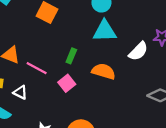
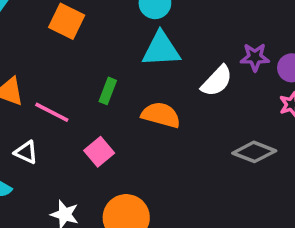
pink square: (67, 83) -> (99, 152), moved

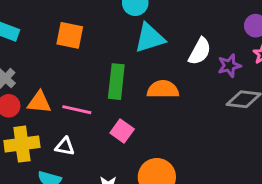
purple star: (255, 57) -> (229, 66), moved
green rectangle: (108, 91) -> (116, 82), size x1.6

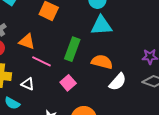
white semicircle: (200, 51) -> (118, 82), moved
orange triangle: (39, 102) -> (27, 42), moved

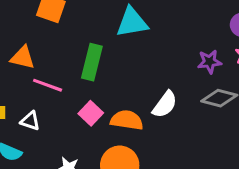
orange semicircle: (102, 62) -> (127, 120), moved

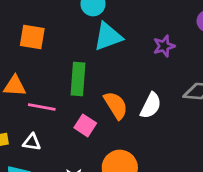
purple star: (209, 62) -> (164, 46), moved
orange semicircle: (127, 120) -> (116, 105), moved, turned 60

